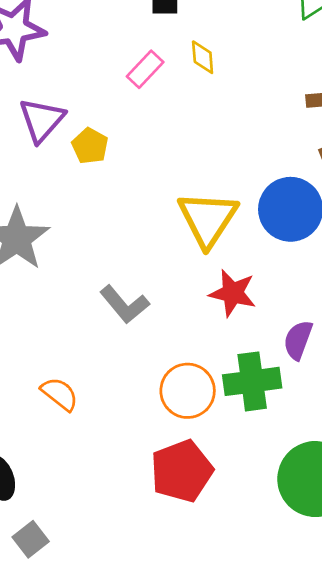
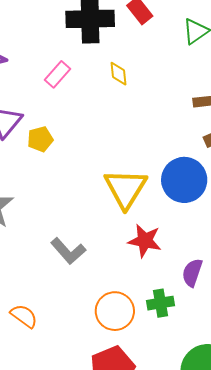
pink rectangle: (145, 69) -> (57, 74), moved
yellow pentagon: (90, 146) -> (40, 139), turned 30
green cross: (252, 381) -> (161, 303), size x0.7

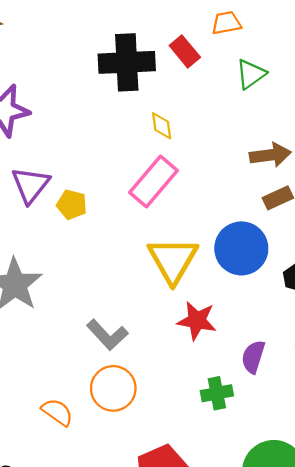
pink rectangle: (57, 74) -> (154, 181), moved, size x1.6
yellow pentagon: (40, 139) -> (72, 205), turned 30
orange circle: (115, 311) -> (113, 388), moved

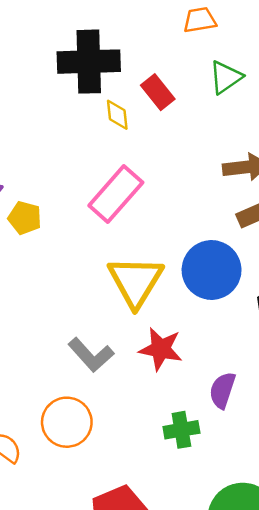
red rectangle: (185, 51) -> (158, 92), moved
yellow diamond: (162, 126) -> (117, 115), moved
gray L-shape: (107, 335) -> (91, 355), moved

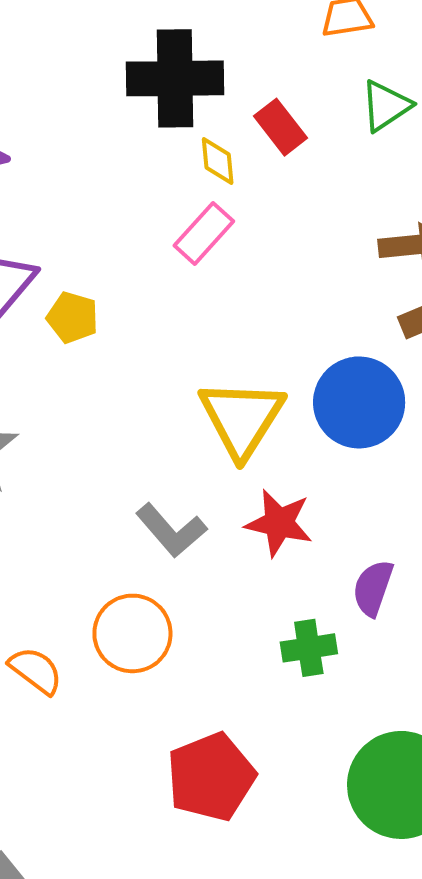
pink rectangle: (116, 194) -> (204, 233), moved, size x0.7

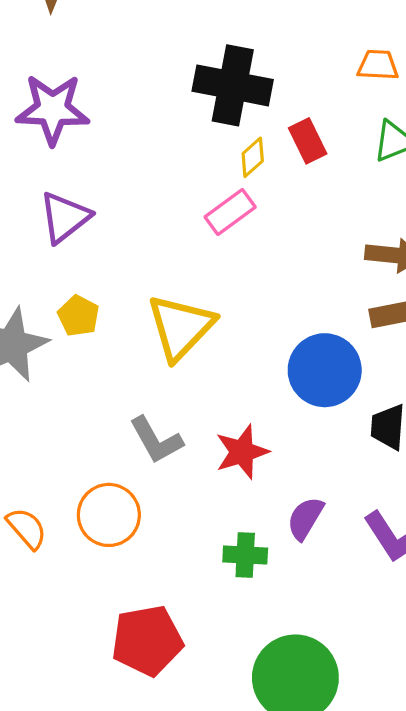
yellow diamond: (218, 161) -> (253, 157), turned 42
yellow pentagon: (73, 318) -> (78, 316), moved
yellow triangle: (242, 418) -> (181, 327), moved
red star: (279, 523) -> (242, 452), turned 30

